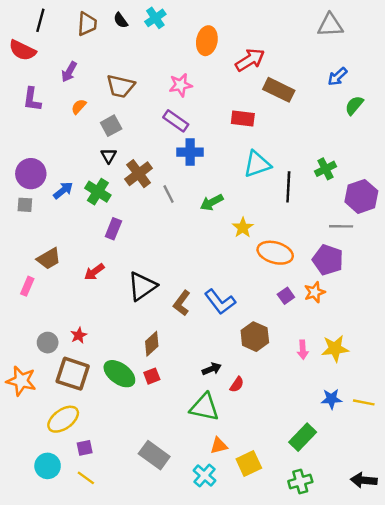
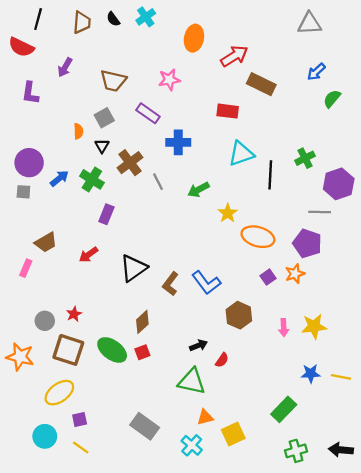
orange semicircle: (79, 107) -> (78, 131), moved, turned 136
purple rectangle: (176, 121) -> (148, 113), moved
green cross: (300, 481) -> (296, 451), moved

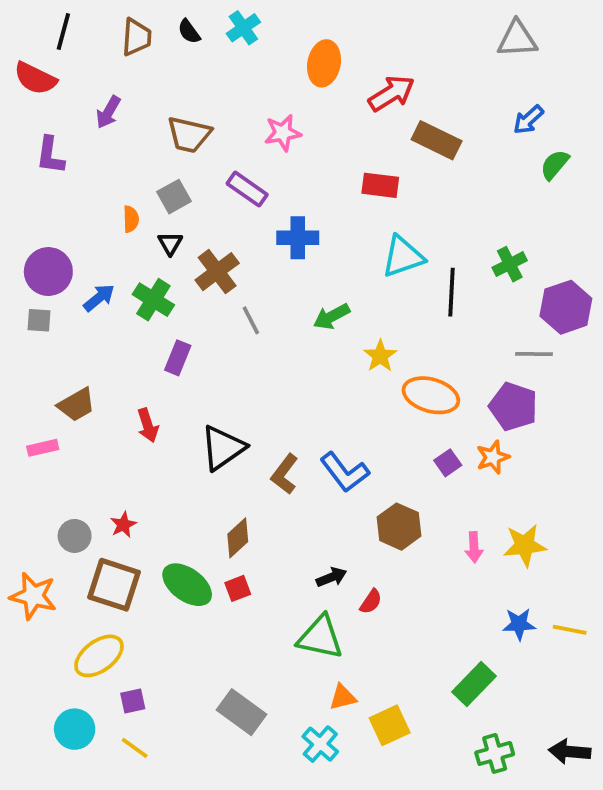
gray line: (158, 182) -> (251, 320), moved
red arrow: (89, 255) -> (148, 425), turned -72
pink rectangle: (26, 268) -> (43, 448), turned 54

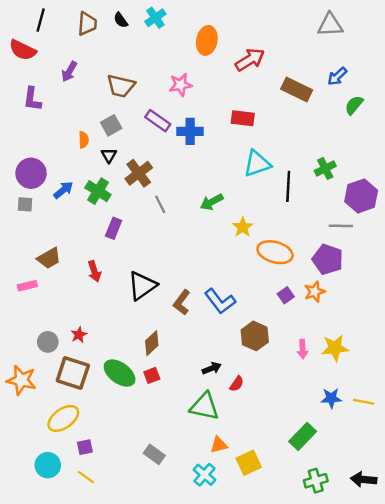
brown rectangle: (437, 140) -> (297, 89), moved
blue cross: (298, 238) -> (190, 131), moved
gray rectangle: (241, 712) -> (154, 454), size x0.7

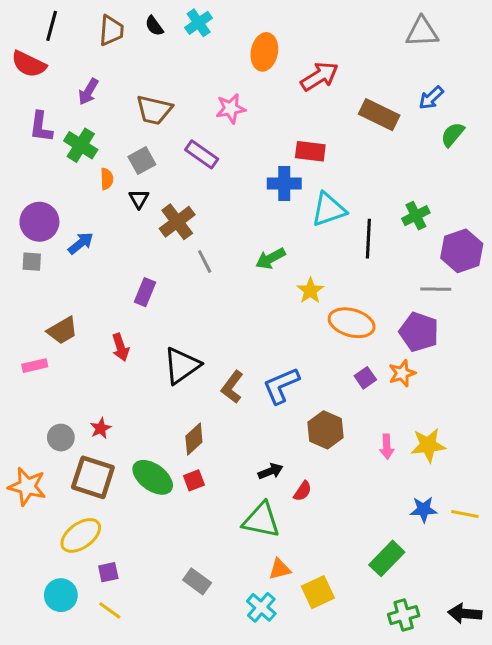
blue cross: (190, 131) -> (284, 183), moved
green cross: (98, 191) -> (81, 145), moved
blue L-shape: (220, 301) -> (281, 385), turned 104

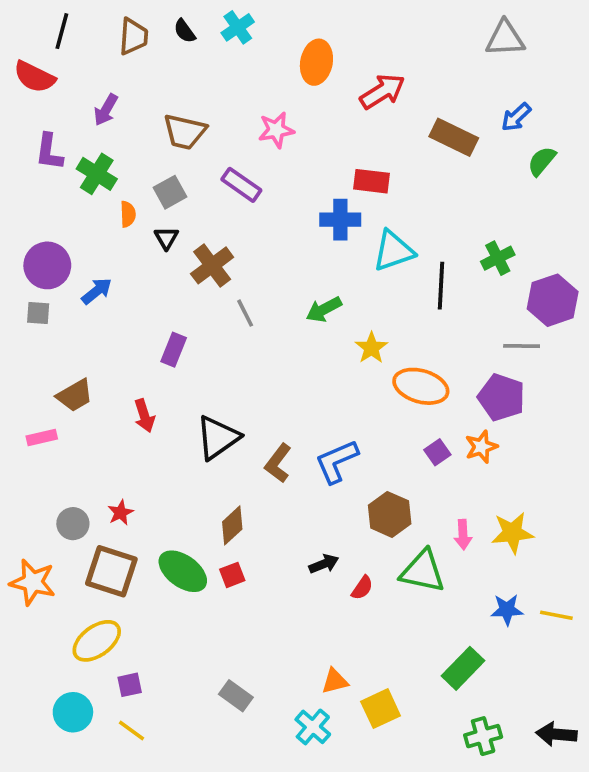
green triangle: (261, 520) -> (423, 571), moved

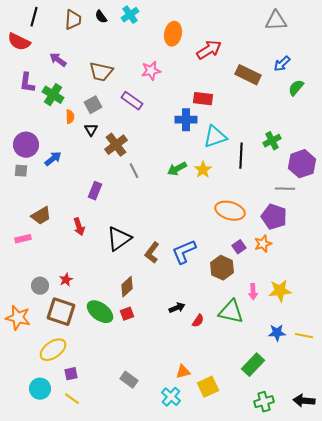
purple arrow: (106, 110) -> (58, 60), turned 96
yellow star: (371, 348) -> (203, 170), moved
brown hexagon: (390, 514) -> (222, 268), moved

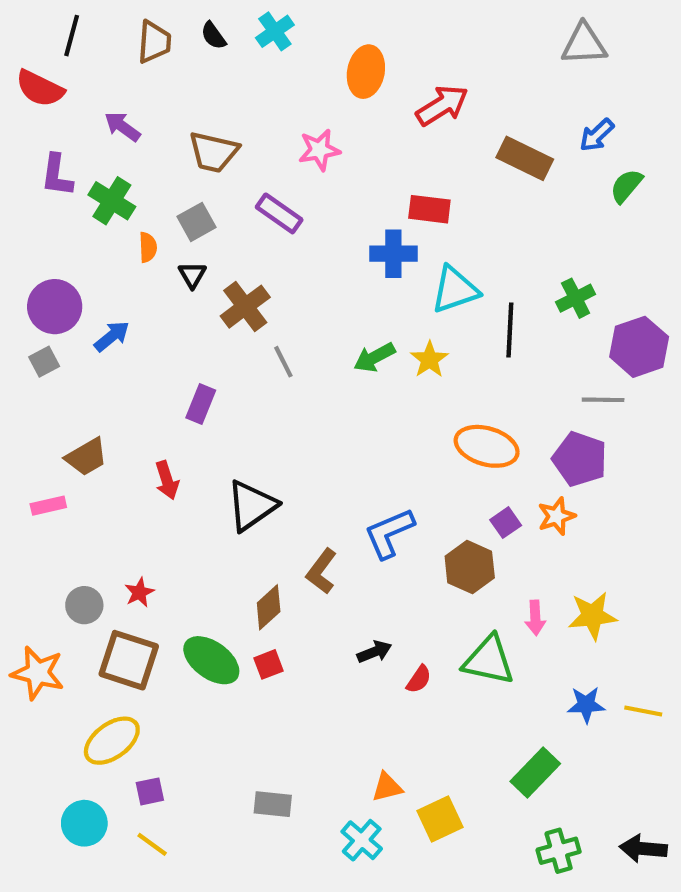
gray square: (21, 171) -> (44, 362), turned -32
brown L-shape: (152, 253) -> (321, 571), moved
gray rectangle: (129, 380) -> (273, 804), turned -30

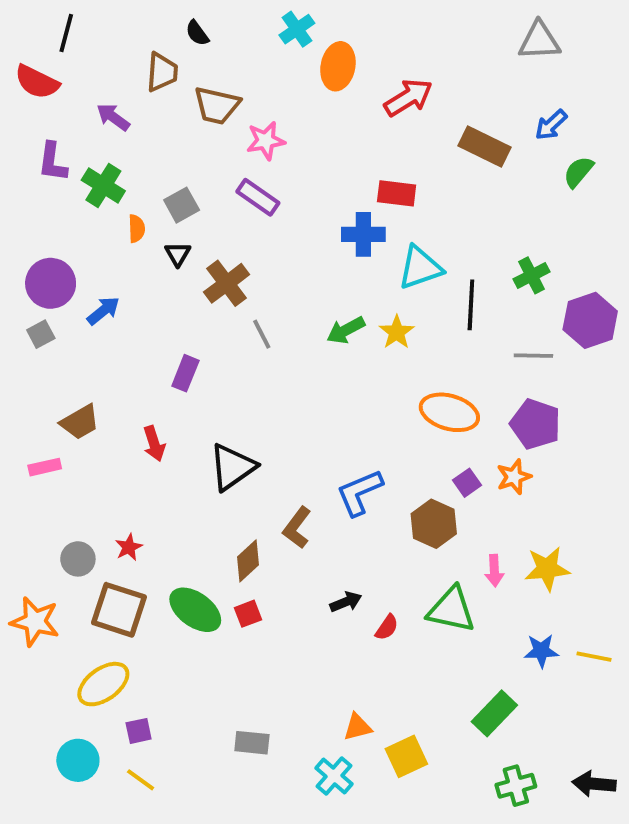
cyan cross: (275, 31) -> (297, 29), moved
brown trapezoid: (154, 42) -> (162, 72), moved
pink star: (319, 150) -> (266, 141), moved
brown trapezoid: (213, 152) -> (217, 105), moved
gray line: (603, 400) -> (533, 356), moved

